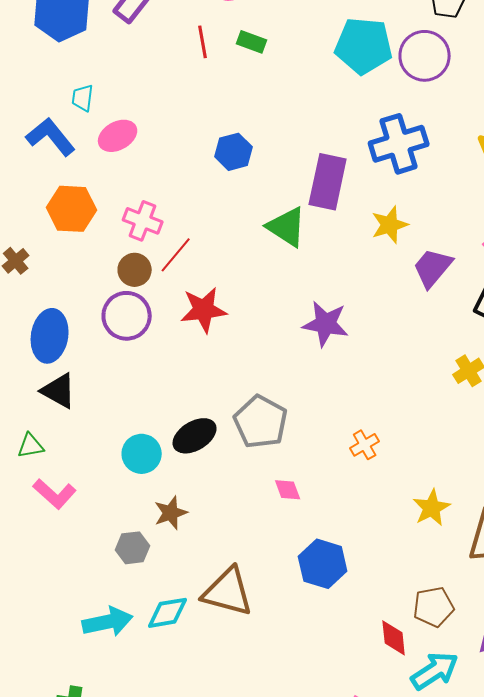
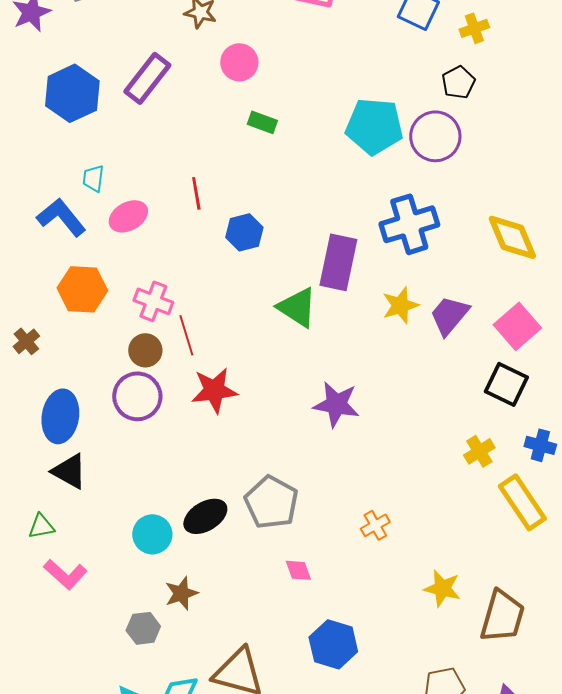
red line: (203, 42) -> (196, 193), moved
red line: (176, 255) -> (186, 335), turned -57
purple trapezoid: (433, 268) -> (449, 315), moved
yellow star: (432, 508) -> (442, 588), turned -30

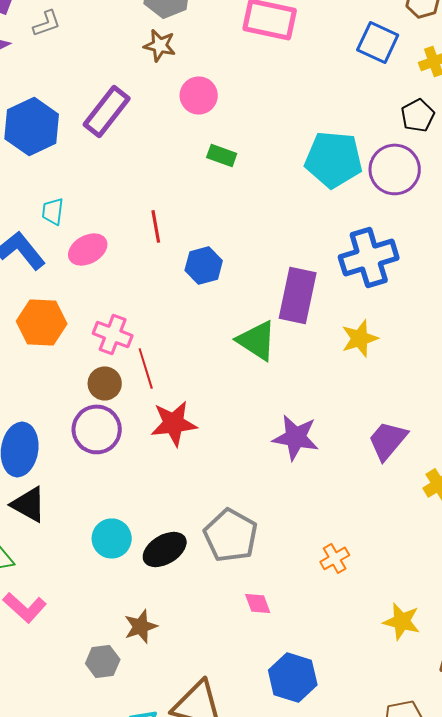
purple trapezoid: (449, 315) -> (388, 440), moved
cyan circle: (152, 534) -> (112, 538), moved

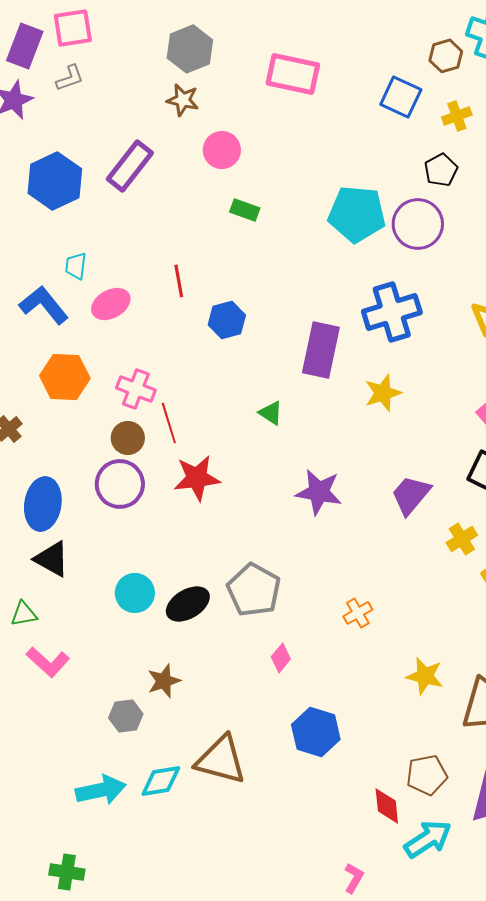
green triangle: (257, 340) -> (271, 413), moved, size x0.6
pink diamond: (258, 603) -> (281, 658), turned 60

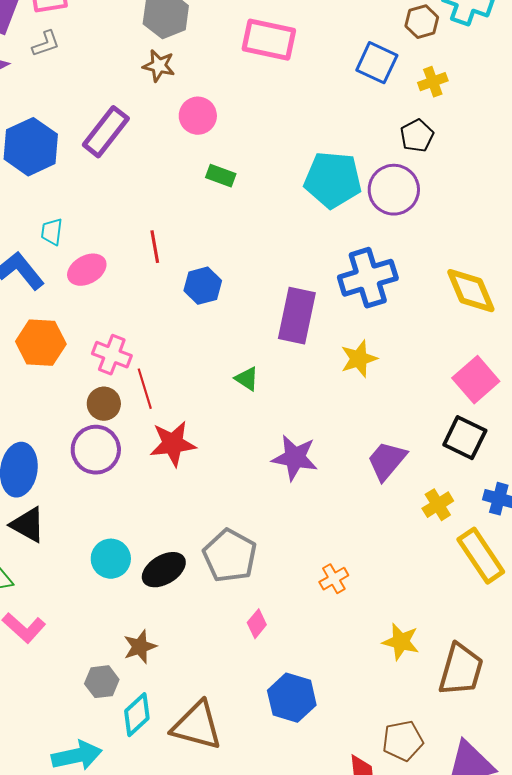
cyan diamond: (161, 781) -> (137, 715), moved, turned -33

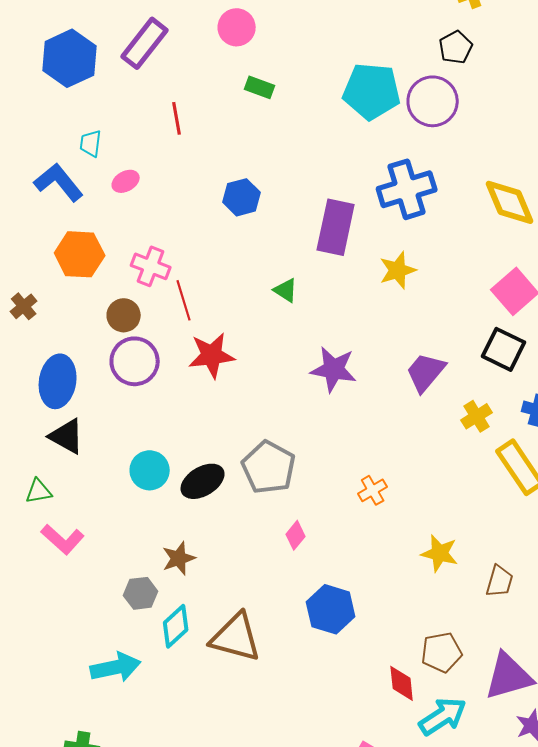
red line: (155, 247) -> (177, 118), moved
pink ellipse: (87, 270) -> (126, 181), size x0.7
brown circle: (104, 404) -> (124, 315), moved
brown trapezoid: (461, 670) -> (500, 581), size x0.6

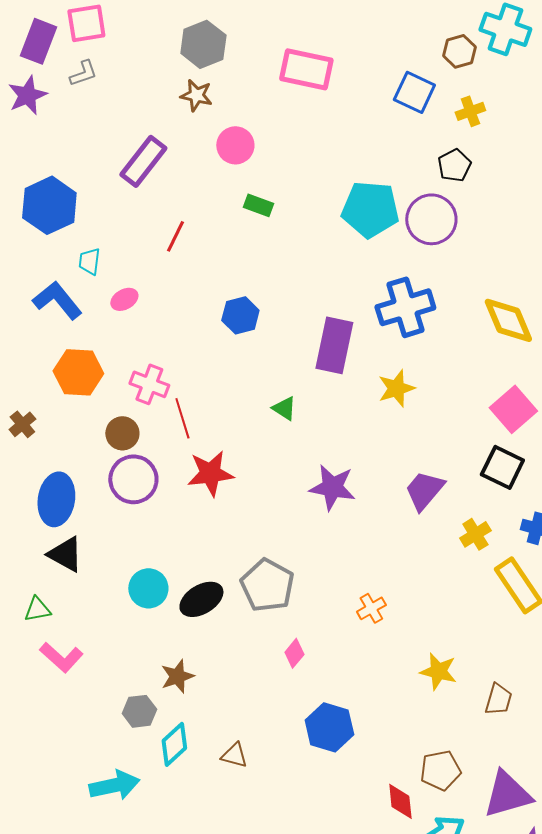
blue hexagon: (70, 58) -> (49, 205), moved
red line: (177, 118) -> (175, 236), turned 36
brown triangle: (236, 637) -> (234, 755), size x0.5

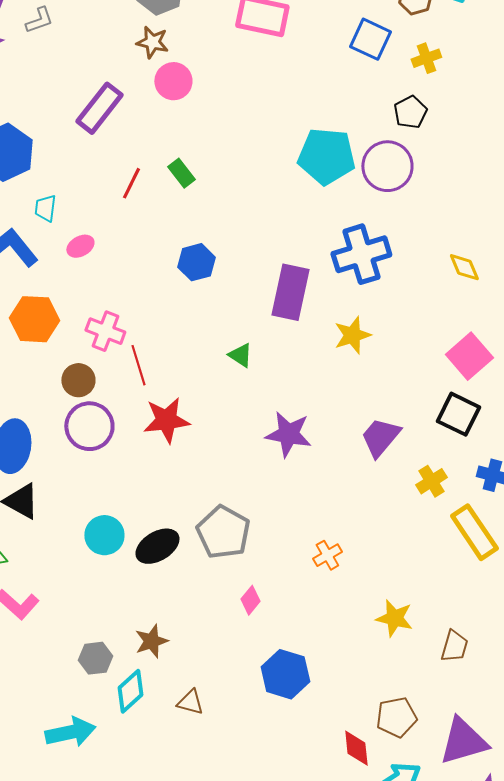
pink circle: (235, 145) -> (173, 81), moved
green rectangle: (258, 205) -> (181, 173), moved, turned 32
yellow diamond: (508, 320) -> (464, 267), size x0.6
brown star: (177, 676) -> (151, 641), moved

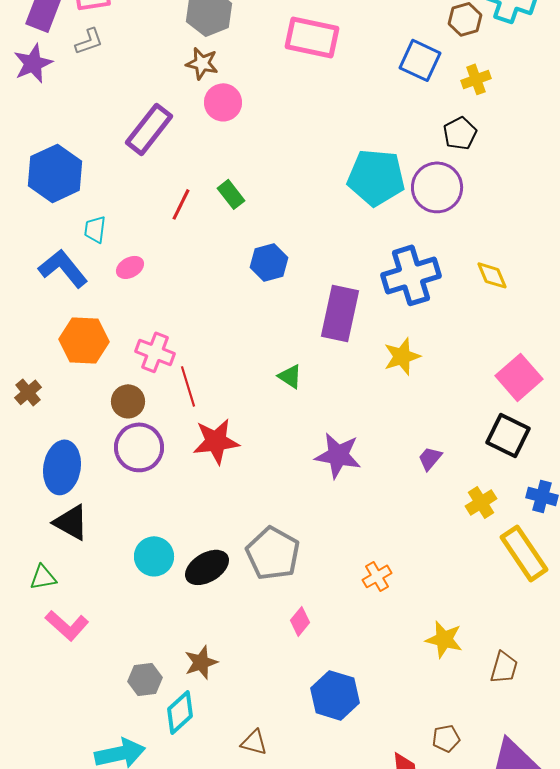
blue hexagon: (196, 262) -> (269, 262), moved
yellow diamond: (464, 267) -> (492, 275), moved
purple trapezoid: (380, 437) -> (430, 458), size x0.6
brown triangle: (190, 702) -> (254, 742), moved
brown pentagon: (396, 717) -> (446, 738), size x0.7

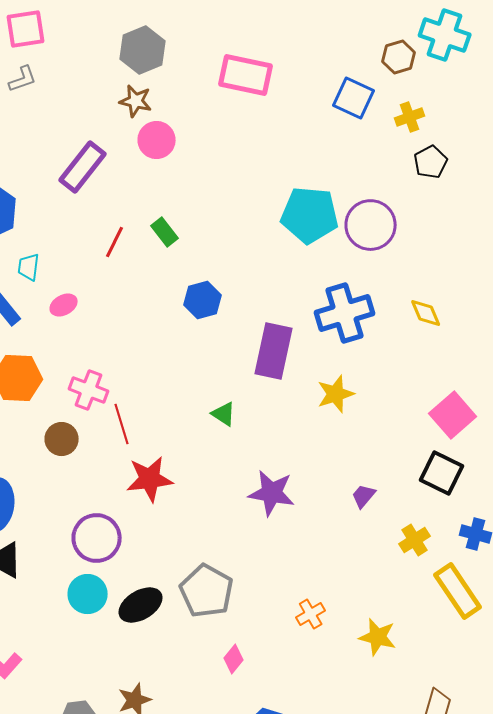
black pentagon: (460, 133) -> (431, 162), moved
purple circle: (139, 447) -> (97, 538), moved
yellow star: (444, 639) -> (378, 637), moved

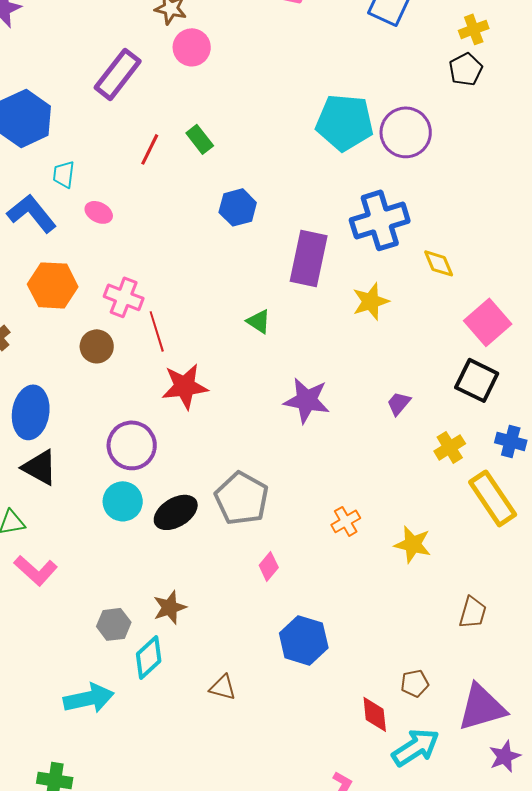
yellow cross: (410, 117) -> (474, 29), moved
pink ellipse: (64, 305) -> (99, 212), turned 56
yellow diamond: (426, 313) -> (439, 263), moved

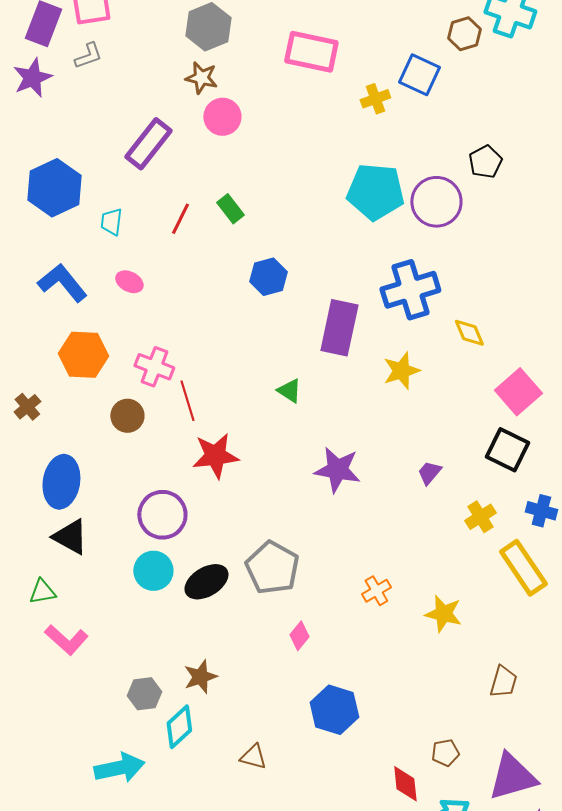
yellow cross: (474, 29) -> (375, 99), moved
black pentagon: (466, 69) -> (485, 162), moved
cyan trapezoid: (64, 174) -> (111, 222), moved

